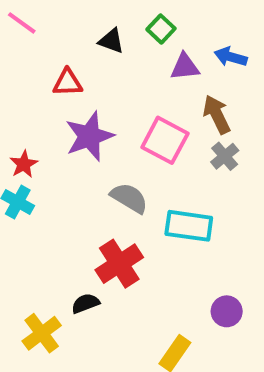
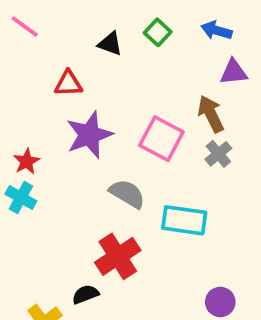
blue arrow: (231, 57) -> (216, 30), moved
purple triangle: (185, 67) -> (234, 72), moved

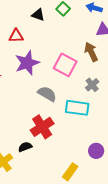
gray cross: (218, 154) -> (92, 85), moved

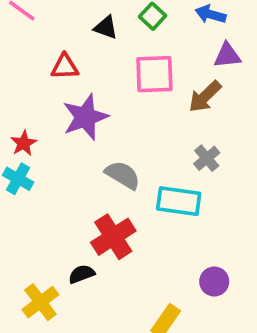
brown arrow: (91, 52) -> (205, 97), turned -108
pink square: (65, 65) -> (154, 74), moved, turned -30

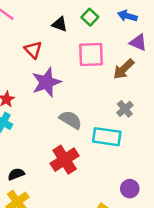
purple triangle: (227, 55) -> (138, 42), turned 30
red triangle: (65, 67) -> (33, 50), turned 48
black semicircle: (82, 274) -> (16, 174), moved

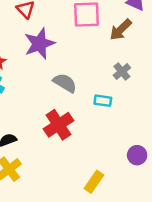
cyan rectangle: (107, 137) -> (103, 101), size x0.6
purple circle: (130, 189) -> (137, 155), moved

